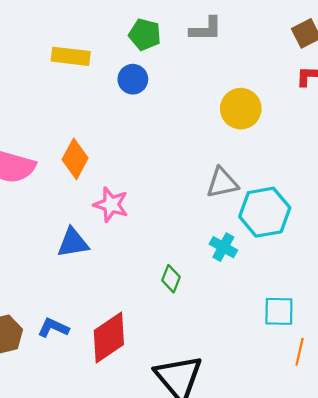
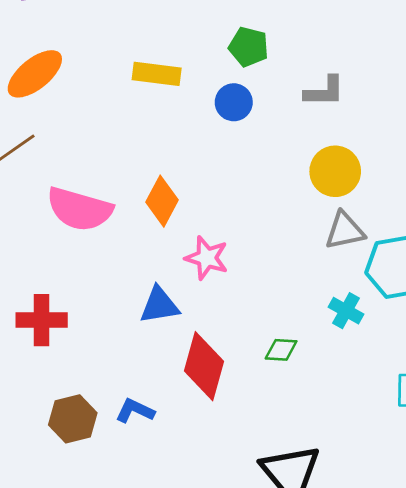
gray L-shape: (206, 29) -> (324, 91), moved
yellow circle: (241, 109) -> (335, 171), moved
green diamond: (171, 279) -> (281, 350), turned 72
red diamond: (109, 338) -> (204, 366), moved, turned -40

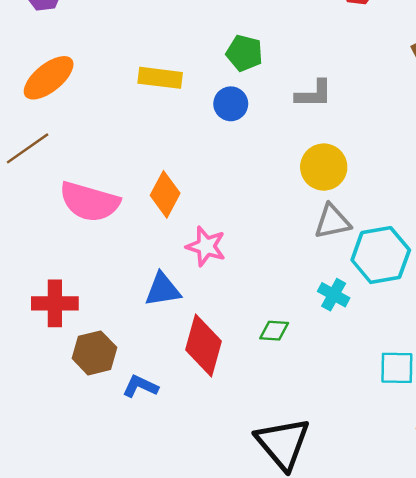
brown hexagon: (73, 419) -> (94, 353), moved

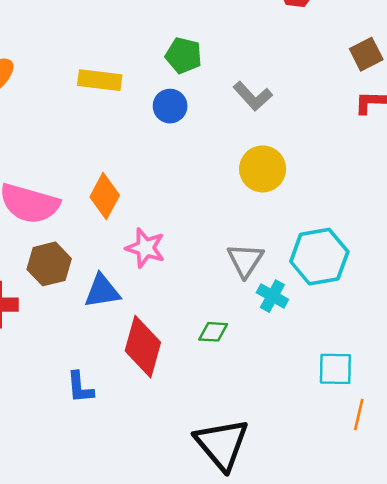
gray L-shape: (314, 94) -> (253, 96), turned 48
gray triangle: (332, 222) -> (245, 260), moved, turned -45
brown hexagon: (94, 353) -> (49, 264), moved
blue L-shape: (140, 386) -> (80, 387), turned -120

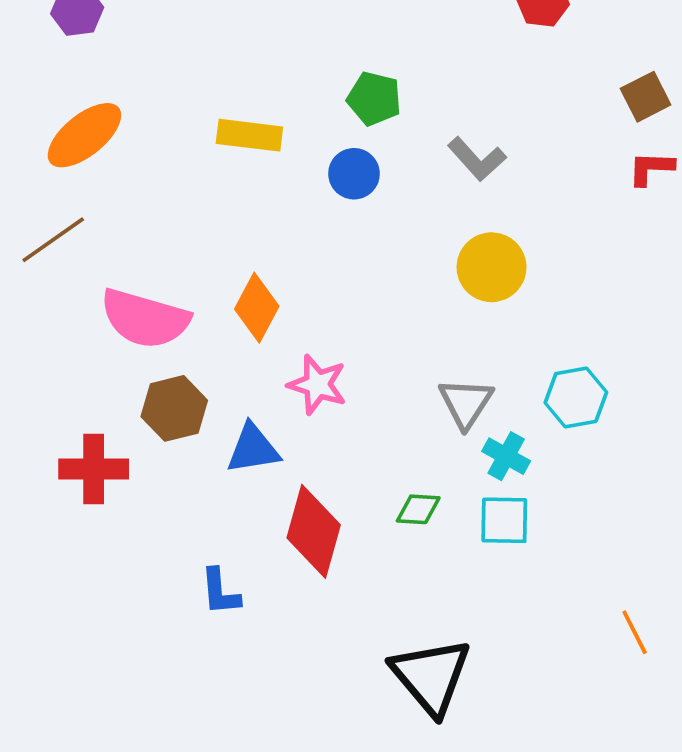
cyan hexagon: (319, 257) -> (576, 397), size x0.7
cyan square: (335, 369) -> (504, 520), moved
orange line: (359, 414) -> (635, 632), turned -40

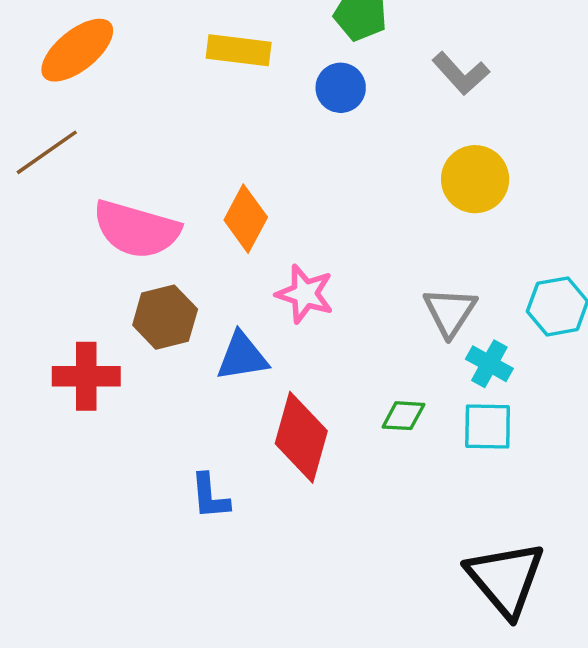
black triangle: (431, 676) -> (506, 579), moved

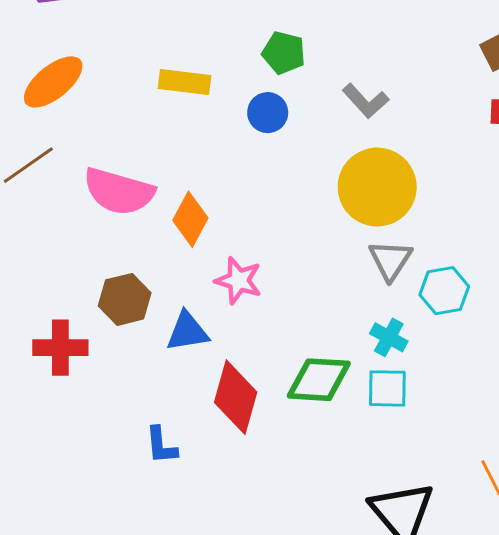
yellow circle: (475, 179) -> (377, 187), size x1.4
pink semicircle: (136, 229) -> (119, 191), moved
gray triangle: (450, 312) -> (390, 260), moved
green diamond: (403, 416) -> (319, 380), size x1.8

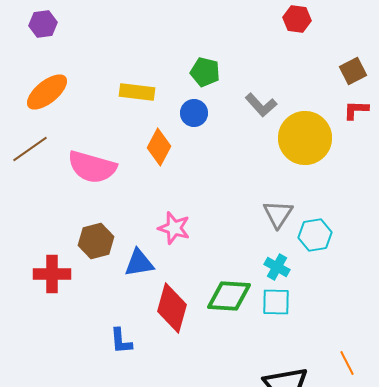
yellow circle: (377, 187) -> (305, 138), moved
orange diamond: (190, 219) -> (159, 147), moved

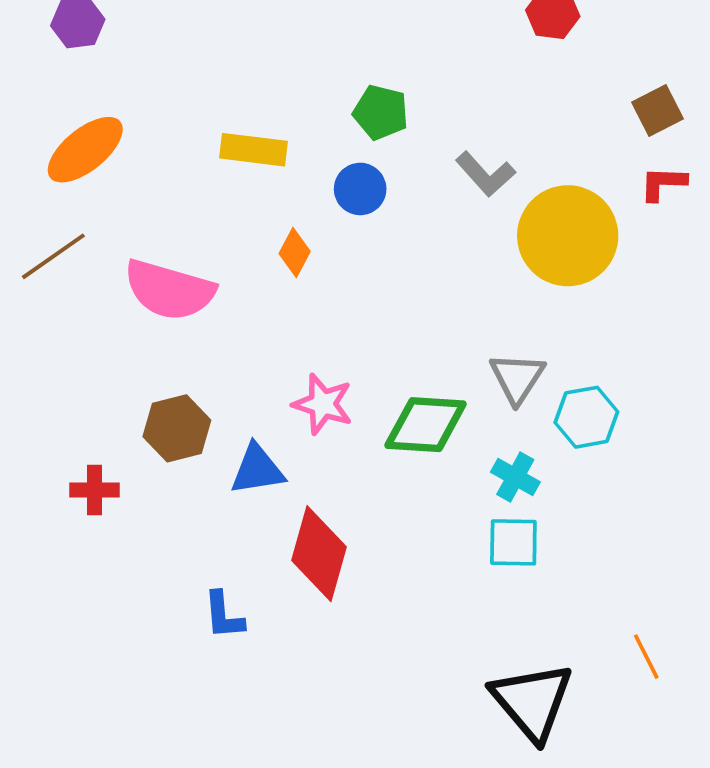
orange diamond: (159, 147) -> (295, 253), size x0.7
red cross: (52, 274) -> (95, 490), size x0.7
green diamond: (229, 296) -> (426, 425), moved

